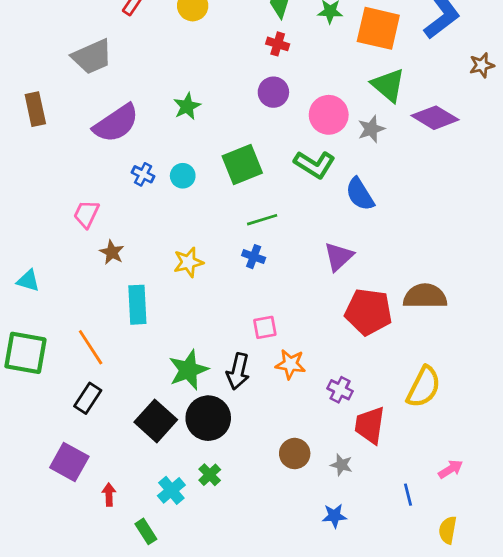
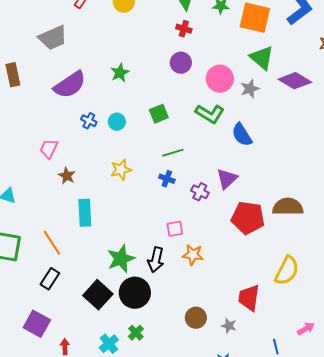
green square: (242, 164) -> (159, 114), size x0.7
yellow star: (188, 262) -> (121, 170), moved
purple cross: (340, 390) -> (200, 192), moved

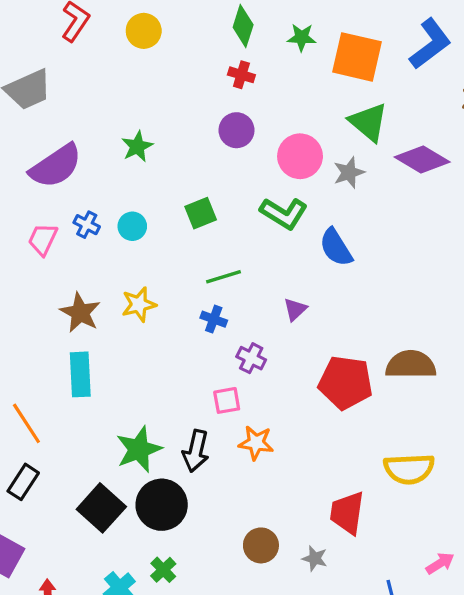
pink trapezoid: (49, 149) -> (43, 239), moved
brown star: (67, 176) -> (80, 313), moved, size x1.4
purple triangle: (227, 179) -> (295, 309), moved, size x0.7
purple cross: (200, 192) -> (251, 358), moved
yellow semicircle: (287, 271) -> (409, 469), turned 60

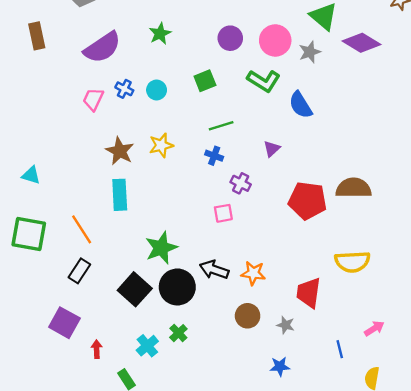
purple circle: (237, 130) -> (230, 38), moved
orange star: (256, 443) -> (253, 273), moved
black arrow: (196, 451) -> (214, 270), moved, turned 96

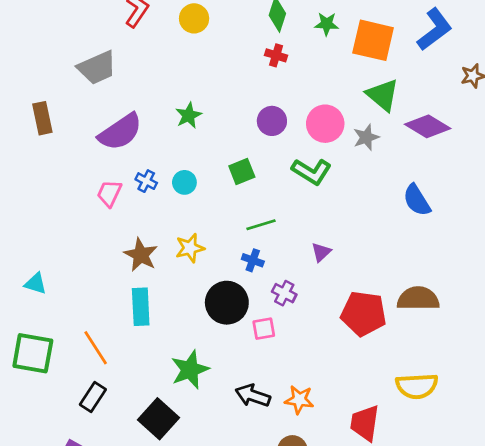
blue semicircle: (301, 105) -> (417, 200), moved
black circle: (177, 287) -> (227, 303), moved

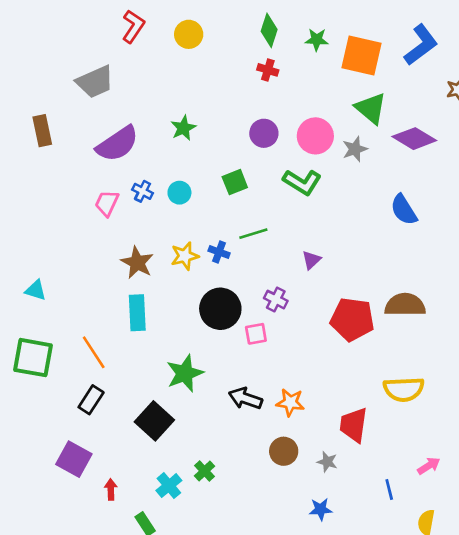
blue cross: (253, 260) -> (219, 252), moved

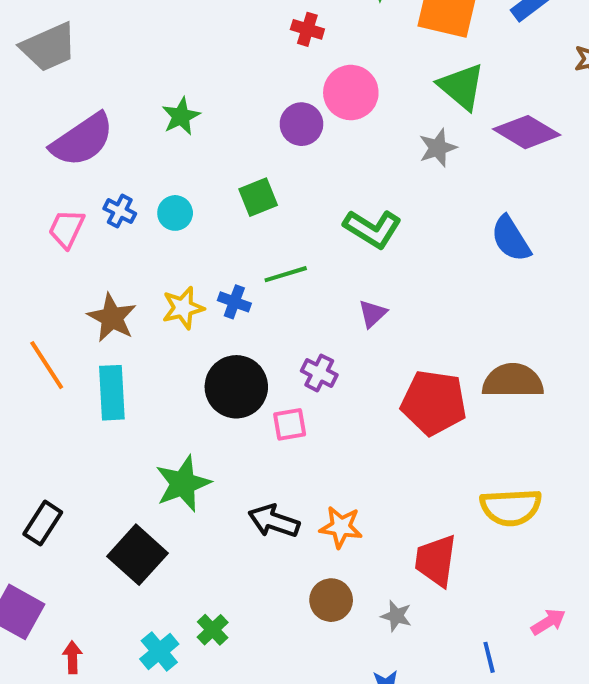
pink circle: (315, 136) -> (351, 93), moved
green L-shape: (302, 182) -> (373, 229), moved
orange line: (94, 352) -> (47, 365), moved

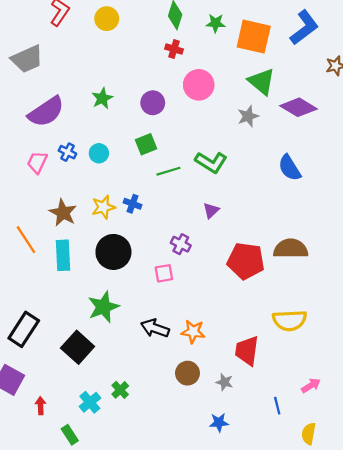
purple circle: (301, 124) -> (153, 103), moved
green line: (286, 274) -> (168, 171), moved
black circle: (236, 387) -> (113, 252), moved
black rectangle: (43, 523) -> (24, 329), size x1.4

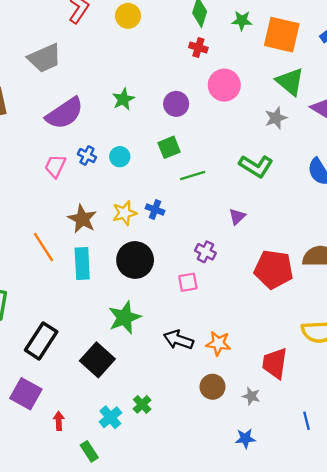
green L-shape: (211, 162) -> (256, 166), moved

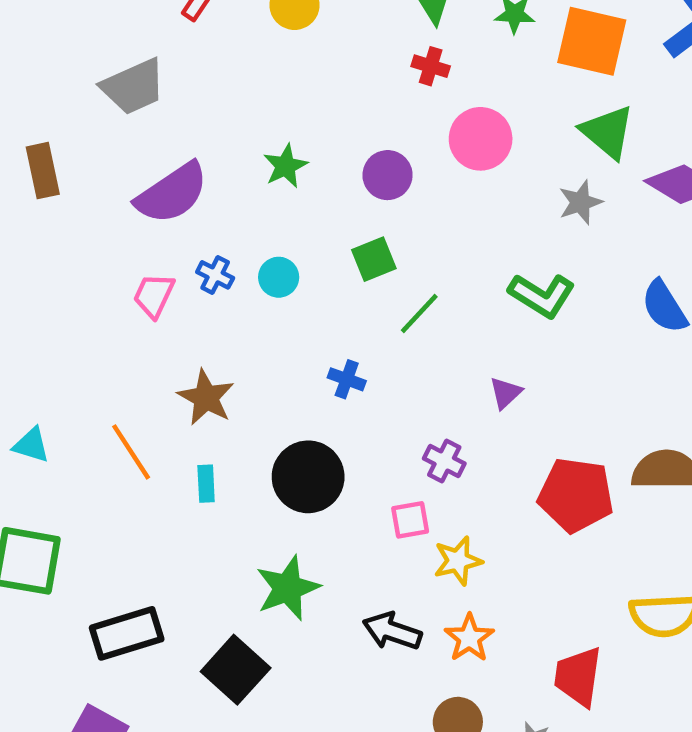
green line: (193, 175) -> (419, 313), turned -30
yellow star: (124, 213) -> (458, 561), moved
cyan rectangle: (82, 264) -> (206, 484), size x0.6
black rectangle: (41, 341) -> (127, 633), turned 40
orange star: (218, 343) -> (469, 638), turned 30

